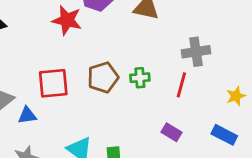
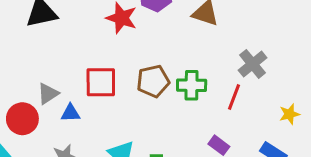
gray cross: (196, 52) -> (253, 64), turned -36
green cross: (140, 78) -> (192, 85), size x1.4

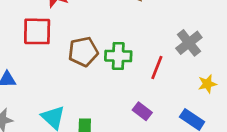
gray cross: (253, 64) -> (189, 43), moved
red square: (101, 82) -> (37, 31), moved

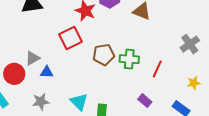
red square: (37, 31) -> (71, 38), turned -30
gray cross: (189, 43) -> (190, 44), moved

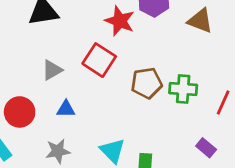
red square: (71, 38) -> (99, 60), turned -30
gray triangle: (33, 58) -> (52, 70), moved

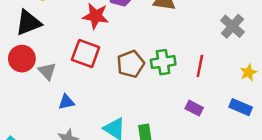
gray triangle: (52, 70) -> (47, 71), turned -30
red circle: (20, 112) -> (22, 59), moved

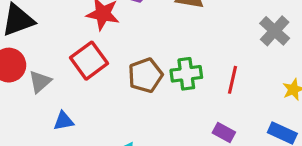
red square: (86, 53) -> (89, 61), turned 32
gray triangle: (47, 71) -> (40, 82), turned 30

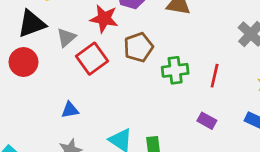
brown pentagon: (145, 75) -> (138, 47), moved
gray triangle: (40, 82) -> (66, 37), moved

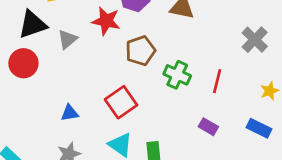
red square: (92, 59) -> (121, 102), moved
green cross: (175, 70) -> (177, 75), turned 30

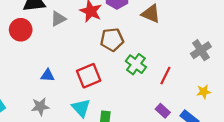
purple rectangle: (208, 127) -> (163, 111), moved

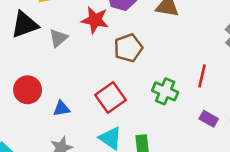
red circle: (21, 30) -> (28, 90), moved
green cross: (136, 64) -> (165, 91), moved

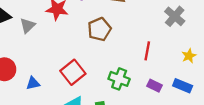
brown pentagon: (128, 48) -> (99, 29), moved
green cross: (165, 91) -> (119, 79), moved

